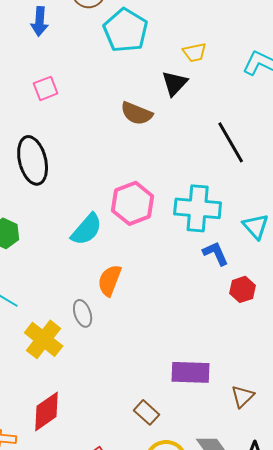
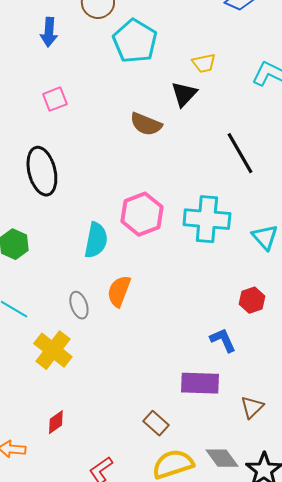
cyan semicircle: (87, 229) -> (96, 240), turned -30
blue L-shape: (216, 253) -> (223, 340), moved
gray ellipse: (83, 313) -> (79, 305), moved
red diamond: (47, 411) -> (56, 422), size x0.6

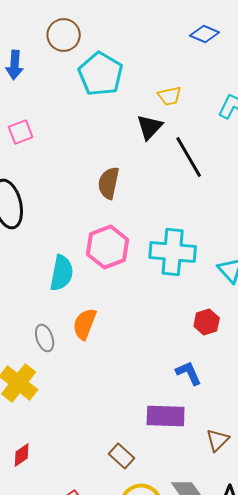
brown semicircle: (146, 124) -> (109, 183), moved, turned 80
black line: (240, 153) -> (189, 157), moved
red hexagon: (252, 300) -> (207, 322), moved

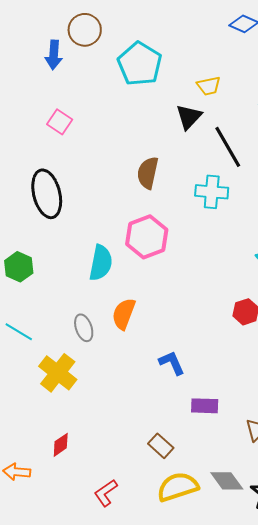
brown circle: (64, 35) -> (85, 30), moved
pink square: (21, 132) -> (60, 122), turned -35
cyan cross: (173, 252) -> (212, 192), moved, size x0.7
blue L-shape: (189, 373) -> (172, 363), moved
purple rectangle: (166, 416) -> (205, 406), size x0.7

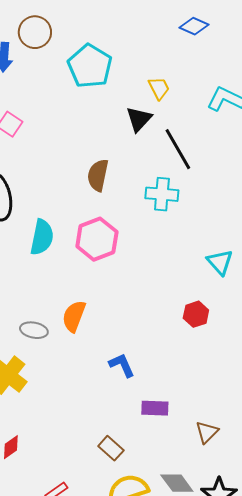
yellow trapezoid: (209, 86) -> (159, 88), turned -105
cyan semicircle: (101, 263) -> (42, 237), moved
gray ellipse: (84, 328) -> (34, 330), turned -60

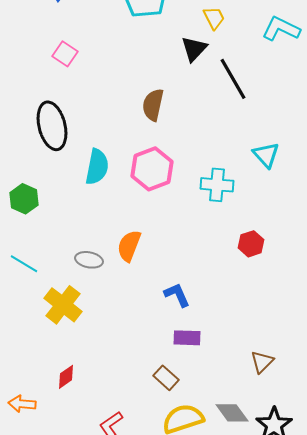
cyan cross: (162, 194) -> (217, 185), moved
cyan triangle: (220, 262) -> (266, 155), moved
purple rectangle: (155, 408) -> (187, 338), moved

